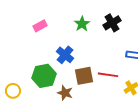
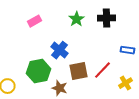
black cross: (112, 23) -> (106, 18), turned 30
red line: (108, 75) -> (102, 70), turned -54

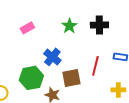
red line: (102, 70) -> (95, 66), moved, turned -30
yellow cross: (126, 83) -> (118, 90), turned 32

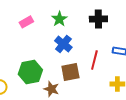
green star: (69, 26) -> (59, 19), moved
blue cross: (52, 57) -> (63, 44), moved

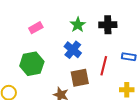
green star: (59, 19) -> (78, 25), moved
green hexagon: (30, 72) -> (32, 64), moved

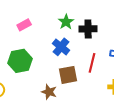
black cross: (108, 25) -> (88, 29), moved

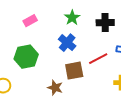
black cross: (88, 29) -> (105, 23), moved
red line: (92, 63) -> (98, 59), turned 48

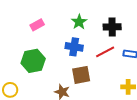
blue cross: (67, 43) -> (74, 47), turned -30
red line: (98, 59) -> (105, 52), moved

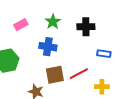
pink rectangle: (37, 25) -> (21, 25), moved
red line: (105, 52) -> (79, 74), moved

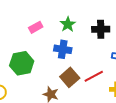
brown square: (55, 75) -> (70, 77), turned -30

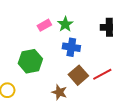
green star: (68, 24) -> (65, 24), moved

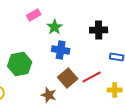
pink rectangle: (44, 25) -> (34, 15), moved

